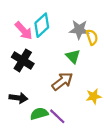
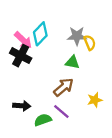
green triangle: (73, 56) -> (72, 62), turned -32
black cross: (23, 60) -> (21, 56), moved
purple line: (57, 116) -> (61, 111), moved

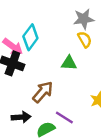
gray star: (77, 36) -> (84, 19), moved
brown arrow: (63, 87) -> (43, 92), moved

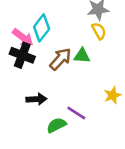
brown arrow: (43, 92) -> (60, 59), moved
black arrow: (21, 117) -> (36, 99), moved

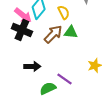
yellow semicircle: (99, 31) -> (64, 12), moved

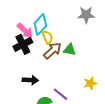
yellow semicircle: (64, 12) -> (47, 37), moved
black cross: (22, 30) -> (23, 44), turned 36

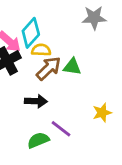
yellow semicircle: (47, 37) -> (41, 50), turned -64
black arrow: (30, 80) -> (36, 101), moved

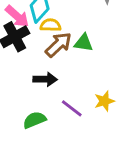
yellow star: (102, 113) -> (104, 101), moved
green semicircle: (38, 140) -> (34, 120), moved

